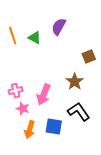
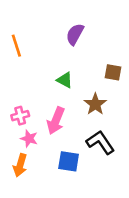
green triangle: (35, 38) -> (65, 80), moved
brown square: (89, 57) -> (113, 72), turned 32
orange arrow: (30, 130) -> (20, 165), moved

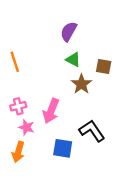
orange line: (16, 46) -> (15, 62), moved
green triangle: (65, 80) -> (73, 60), moved
brown star: (95, 104) -> (81, 84), moved

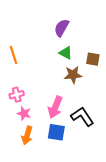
brown star: (81, 84) -> (73, 75), turned 30
pink arrow: (51, 111) -> (55, 107), moved
orange arrow: (18, 152) -> (27, 135), moved

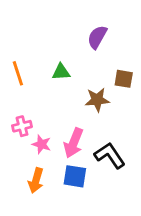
purple semicircle: (62, 28) -> (97, 37), moved
green triangle: (66, 53) -> (61, 72), moved, turned -32
pink star: (24, 113) -> (42, 144), moved

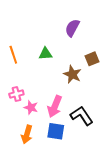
brown square: (124, 79) -> (92, 59), turned -32
brown star: (97, 100) -> (72, 74), turned 30

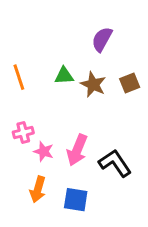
brown star: (72, 74) -> (93, 84), moved
blue square: (56, 131) -> (76, 200), moved

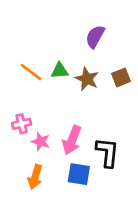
orange line: (19, 77) -> (31, 72), moved, turned -35
black L-shape: (115, 163) -> (107, 152), turned 40
blue square: (76, 200) -> (79, 174), moved

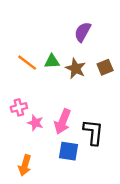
orange arrow: (35, 177) -> (25, 165), moved

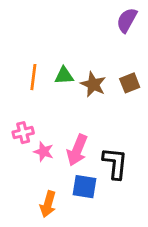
purple semicircle: (83, 32) -> (127, 20), moved
orange line: (27, 63) -> (33, 77), turned 60
orange arrow: (25, 165) -> (48, 204), moved

